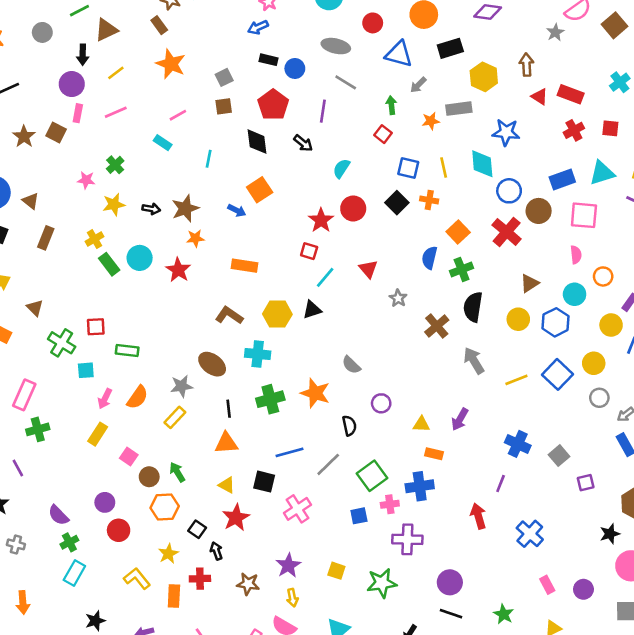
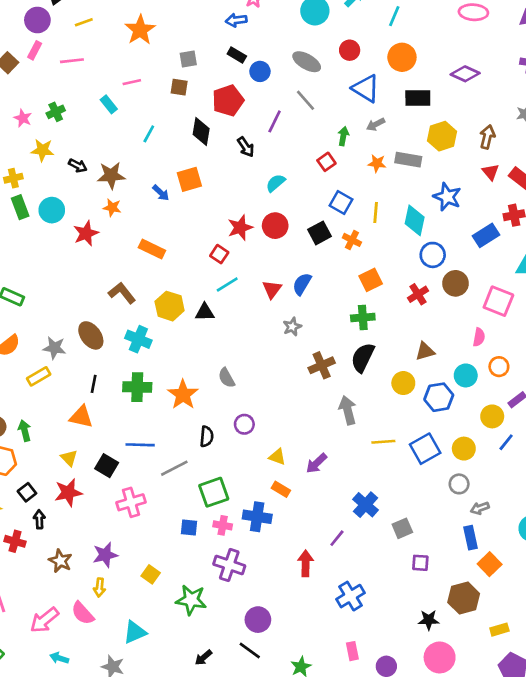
blue rectangle: (562, 179) -> (486, 235), moved, turned -30
red cross: (507, 232) -> (418, 294), size x0.7
blue semicircle: (429, 258) -> (302, 284), moved

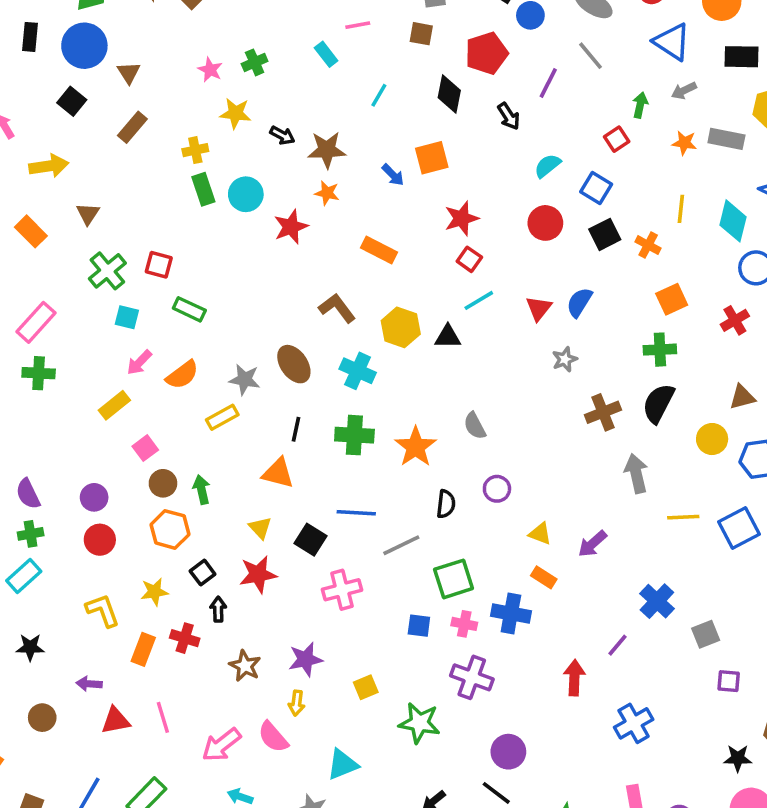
blue square: (341, 202) -> (596, 188), moved
red star: (240, 228) -> (462, 218), moved
yellow square: (151, 574) -> (366, 687), turned 30

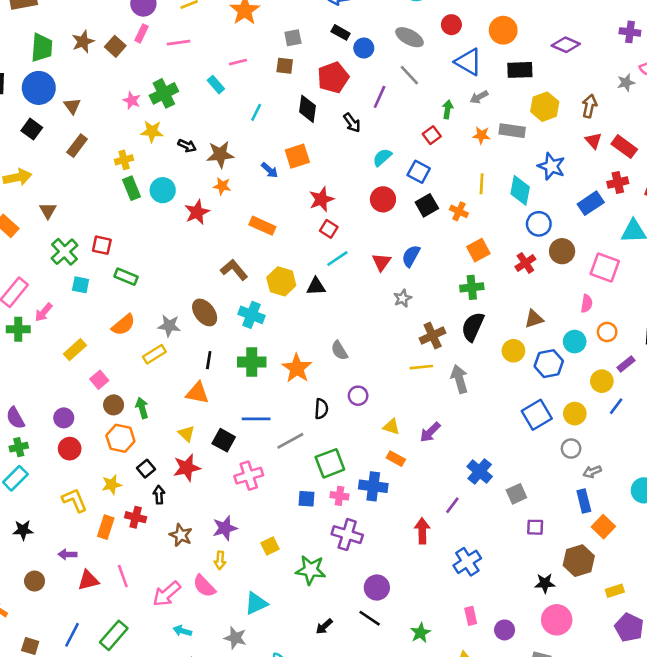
green cross: (255, 62) -> (164, 93), size x1.5
pink arrow: (139, 362) -> (44, 312), moved
yellow line: (683, 517) -> (421, 367), moved

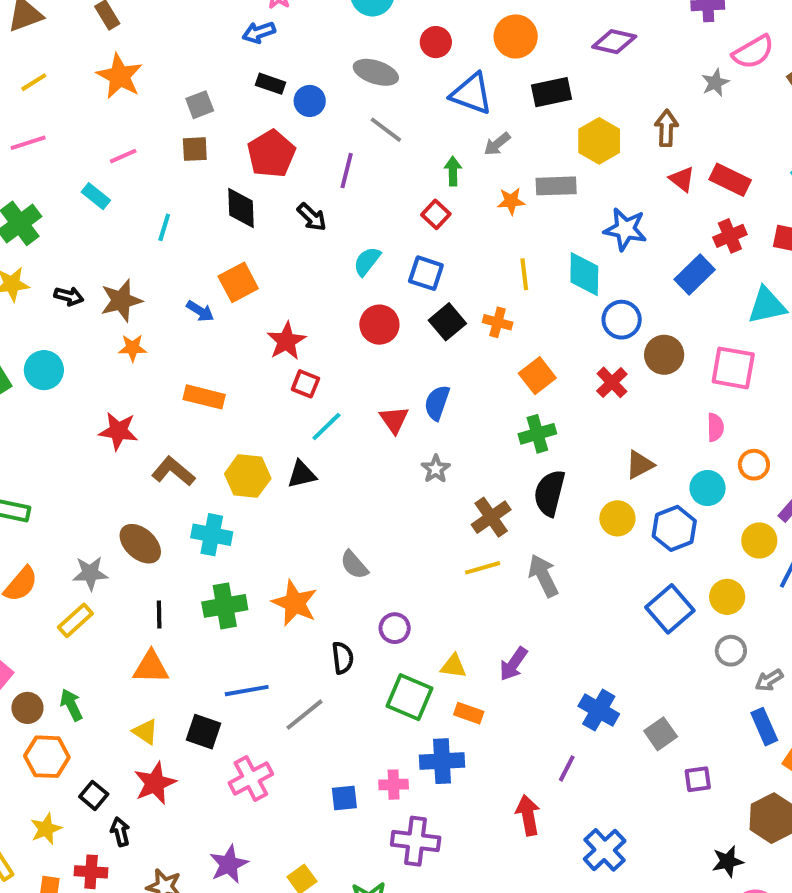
red star: (197, 212) -> (118, 431), moved, turned -30
green square: (330, 463) -> (410, 697), moved, turned -36

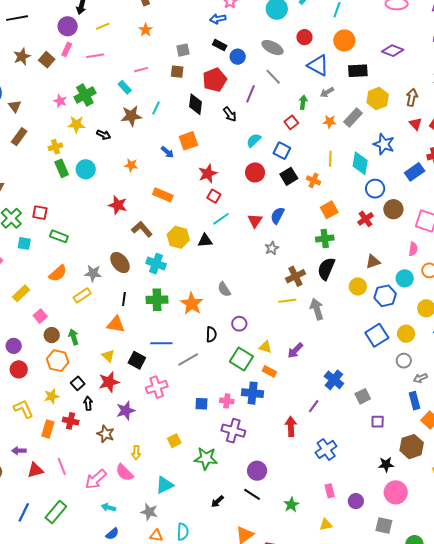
orange star: (120, 76) -> (146, 30), size x0.6
gray rectangle: (556, 186) -> (353, 117), turned -54
brown star: (121, 301) -> (131, 116), moved
purple star: (229, 864) -> (126, 411), moved

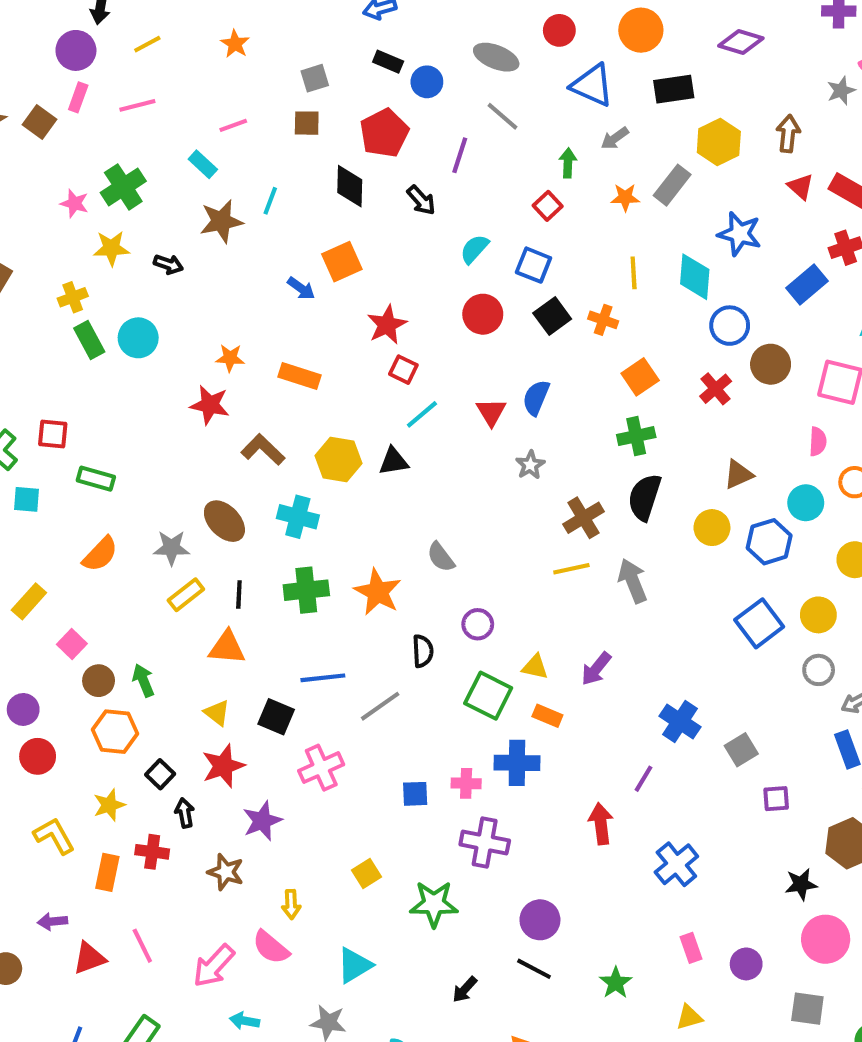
orange star: (131, 165) -> (230, 358), moved
yellow rectangle: (82, 295) -> (186, 595), moved

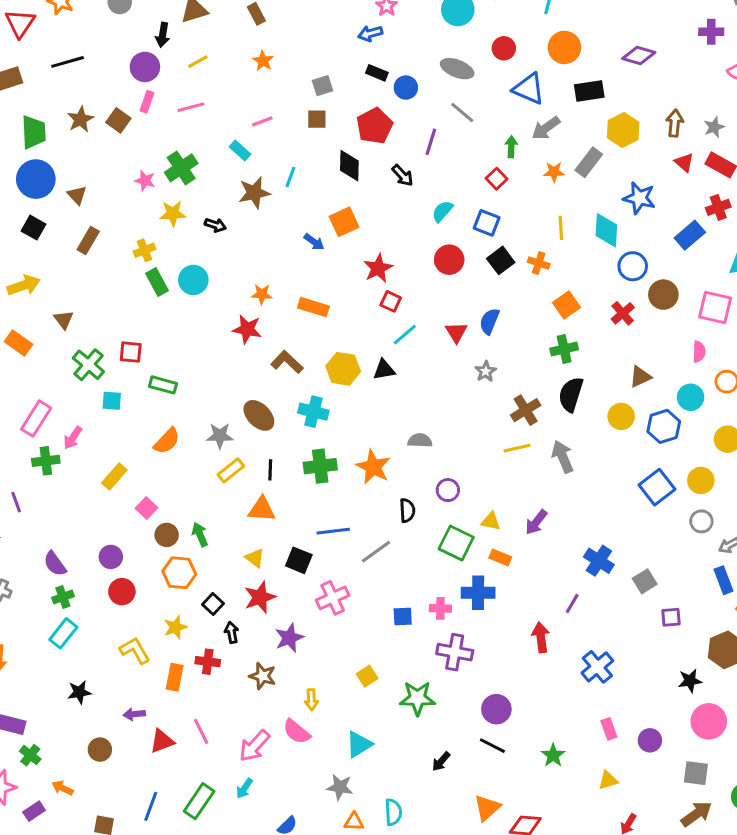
gray star: (841, 91) -> (714, 127), moved
gray arrow: (615, 138) -> (546, 128), size x1.4
gray semicircle: (441, 557) -> (420, 440), turned 130
cyan arrow: (245, 1021) -> (244, 788), moved, turned -65

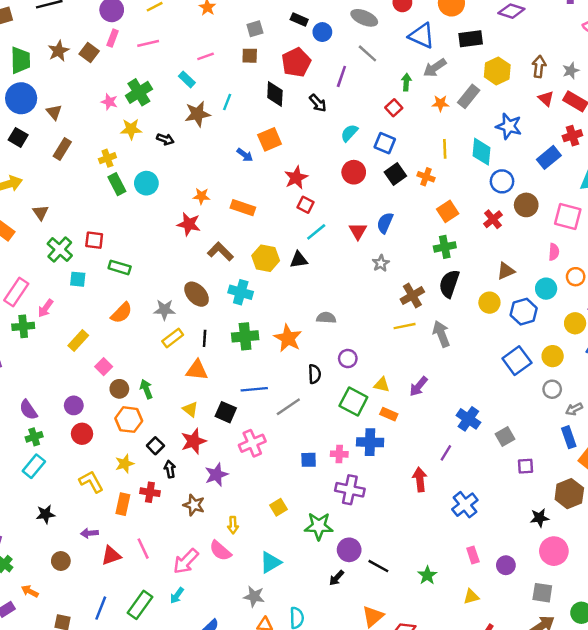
purple circle: (496, 709) -> (349, 550), moved

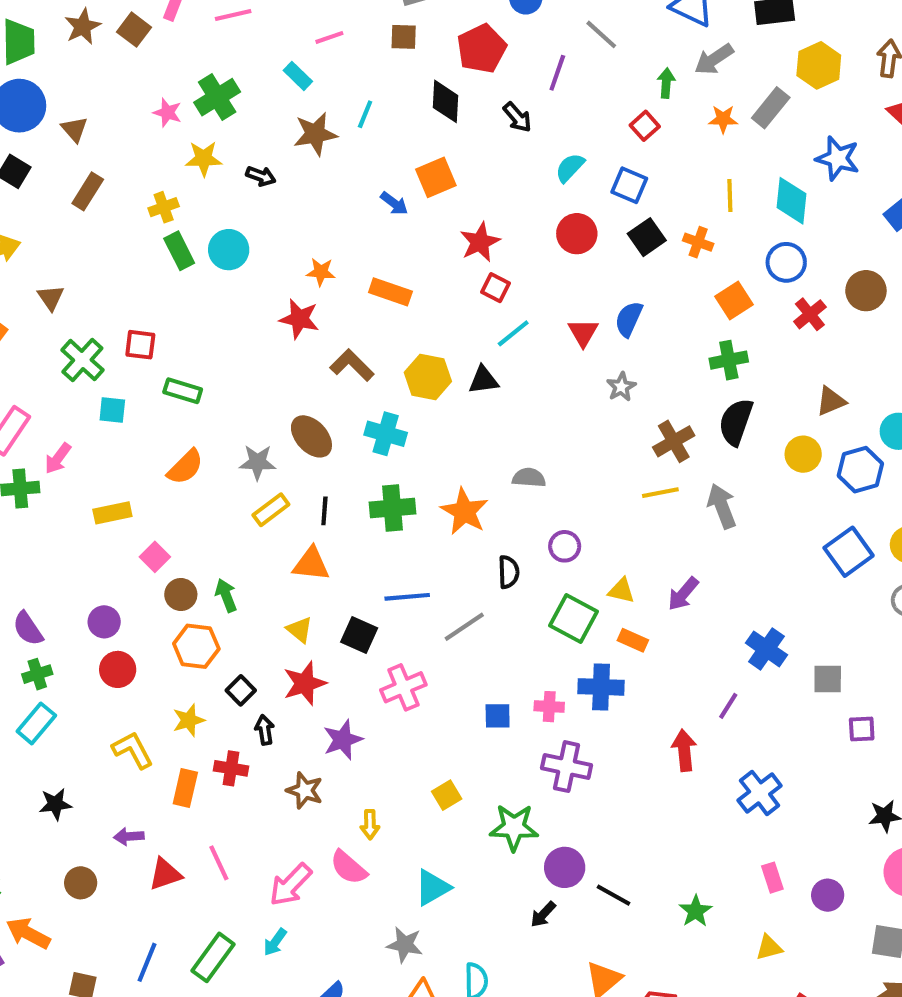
blue circle: (502, 181) -> (786, 262), moved
yellow rectangle: (78, 341) -> (112, 513), turned 35
gray square: (505, 436) -> (828, 679), turned 30
orange arrow: (30, 591) -> (28, 933), size x1.5

